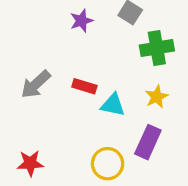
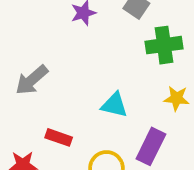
red rectangle: (84, 86) -> (59, 137), moved
yellow star: (157, 97) -> (176, 98), moved, turned 30

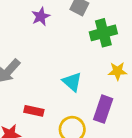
cyan triangle: (114, 105) -> (72, 82), turned 35

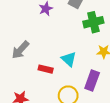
red rectangle: (34, 111) -> (46, 69), moved

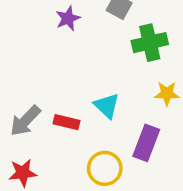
gray arrow: (20, 50) -> (25, 121), moved

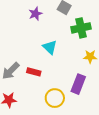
cyan triangle: (107, 106) -> (50, 47), moved

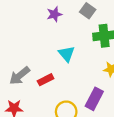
red rectangle: (34, 72) -> (46, 80), turned -48

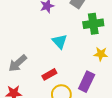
red rectangle: (46, 80) -> (49, 74), moved

